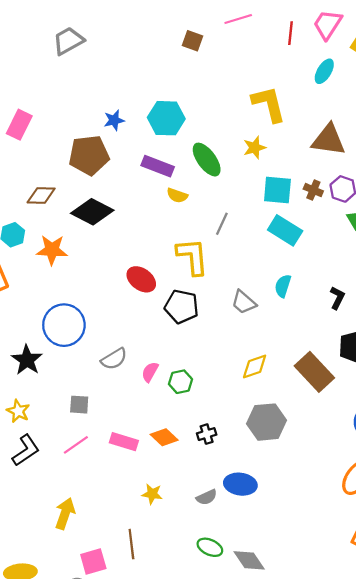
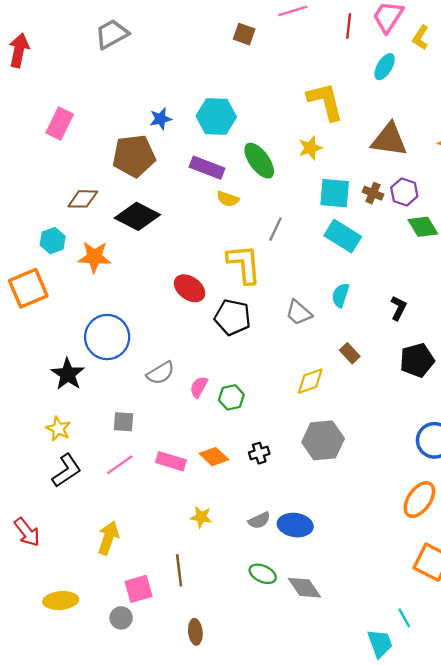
brown rectangle: (314, 372) -> (350, 353), moved, size x0.5
blue ellipse: (240, 484) -> (295, 525), moved

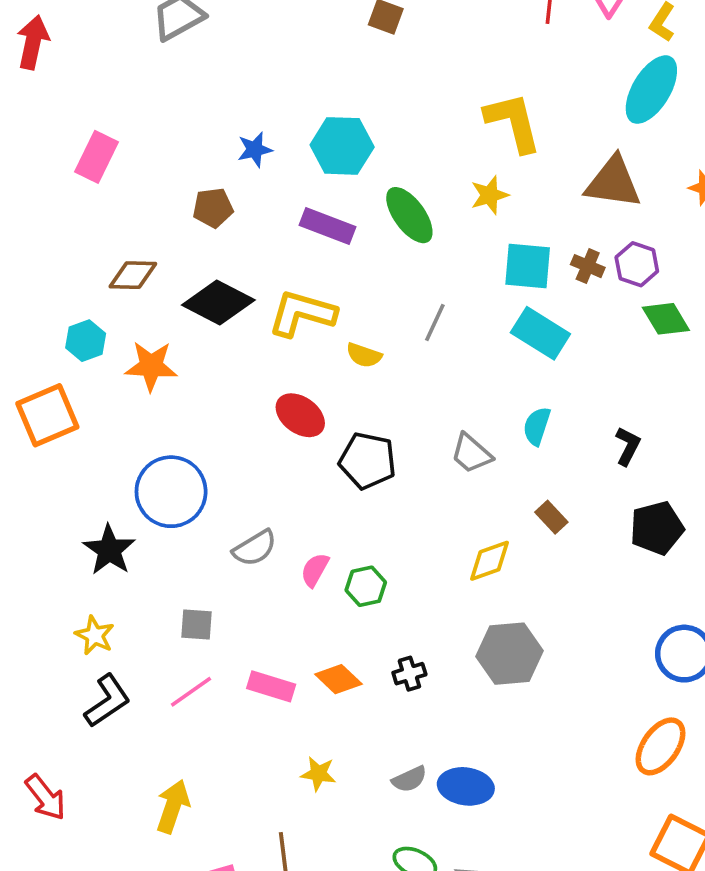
cyan ellipse: (385, 67) -> (651, 90), moved, size x1.6
brown pentagon: (134, 156) -> (213, 208), size x0.6
yellow semicircle: (228, 199) -> (364, 355), moved
yellow L-shape: (244, 264) -> (302, 313), moved, turned -69

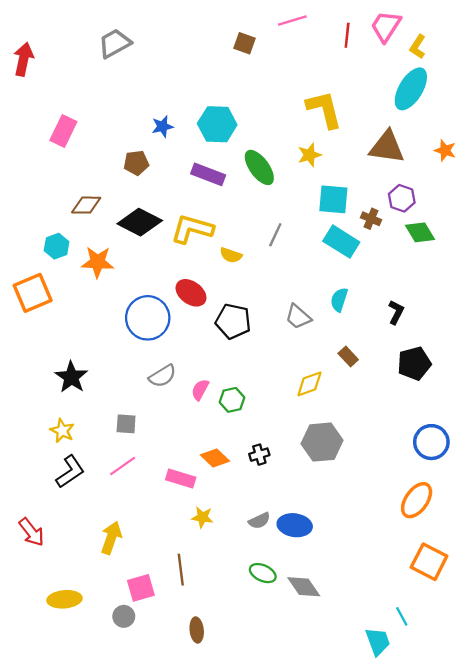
brown cross: (588, 266) -> (371, 219), moved
blue circle: (171, 492) -> (148, 318), moved
pink rectangle: (271, 686) -> (181, 479), moved

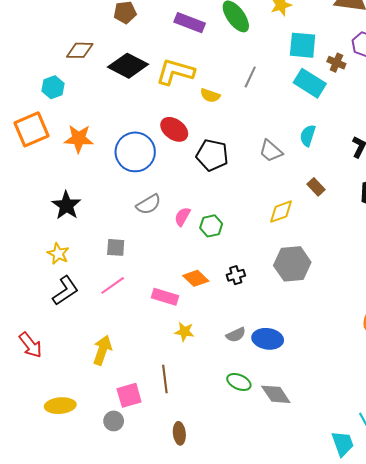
orange star: (98, 262) -> (79, 139), moved

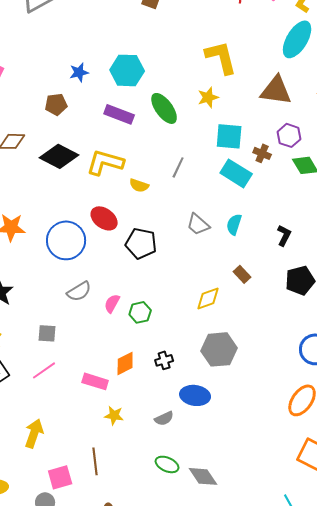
gray trapezoid: (271, 151) -> (198, 224), moved
orange diamond: (196, 278) -> (125, 363), turned -70
blue ellipse: (268, 339) -> (195, 395), moved

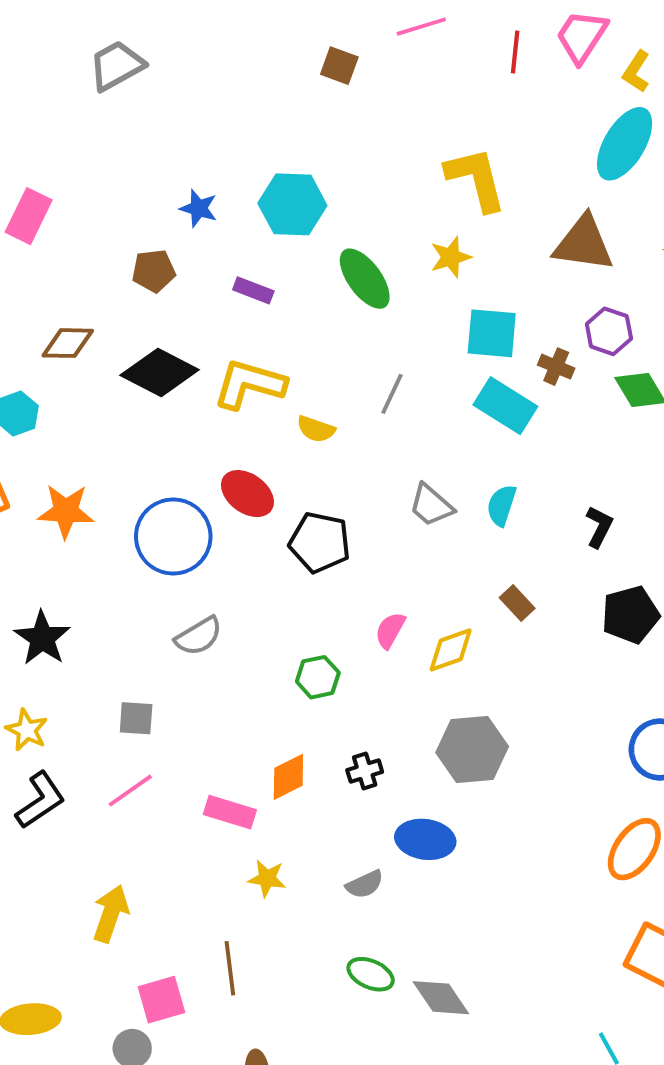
blue star: (79, 72) -> (199, 208), turned 30
purple rectangle: (119, 114) -> (253, 290), moved, size x0.7
pink semicircle: (112, 303) -> (390, 630), moved

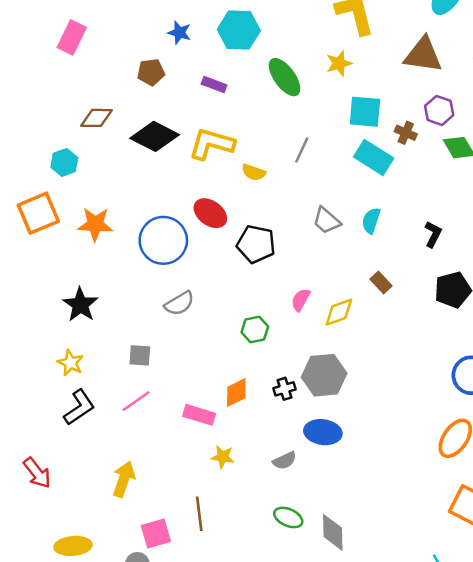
gray hexagon: (472, 750) -> (324, 375), moved
gray diamond: (441, 998) -> (333, 532), turned 33

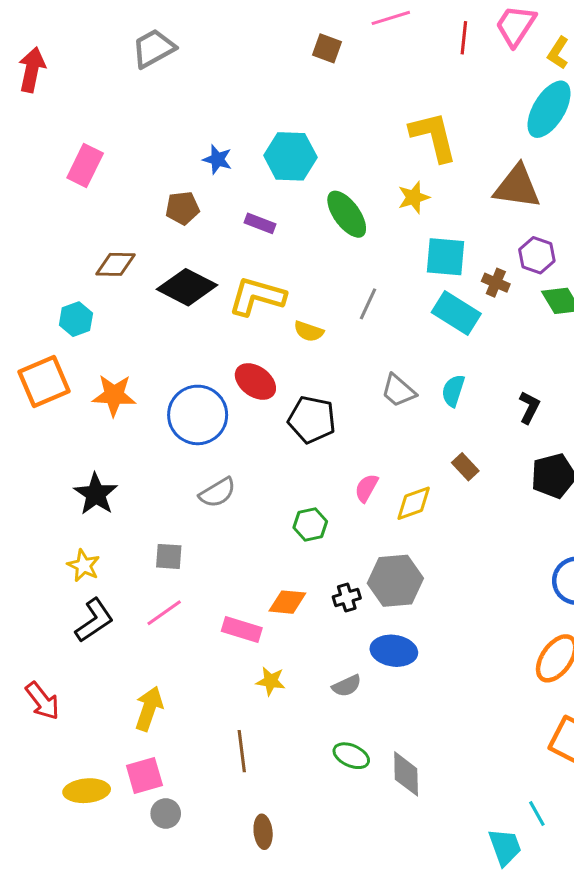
orange diamond: (236, 393) -> (287, 602), turned 32
pink square: (156, 534) -> (144, 775), moved

